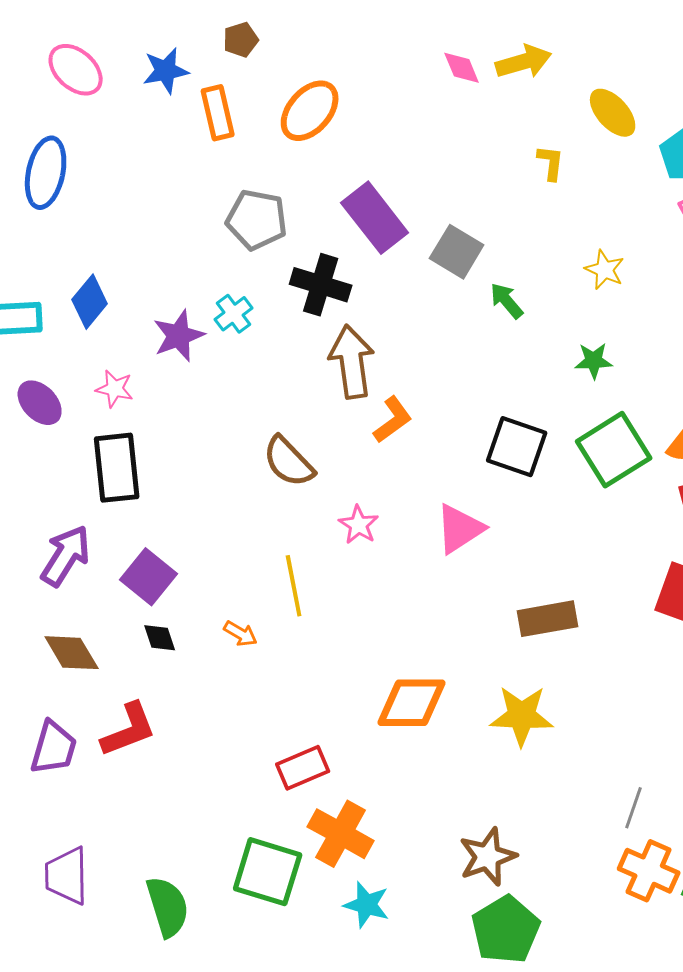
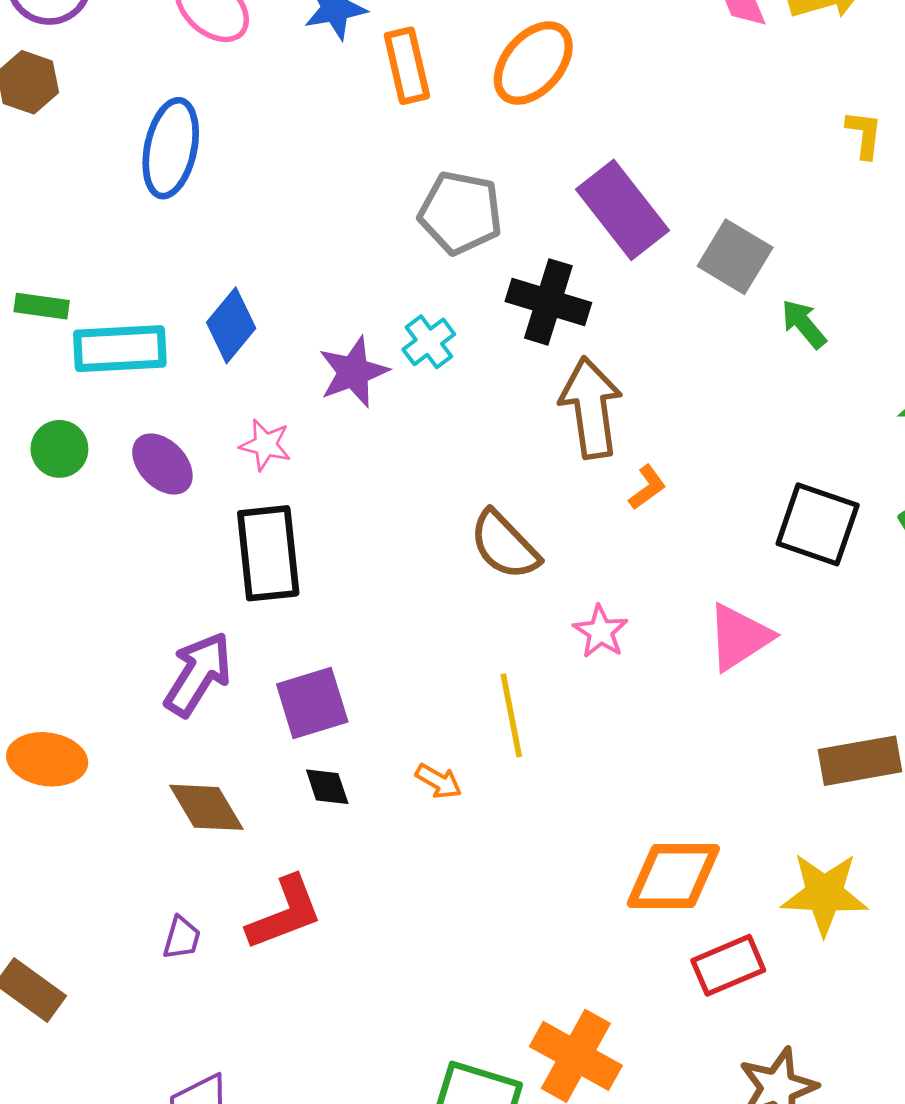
orange L-shape: (393, 420) -> (647, 487), size x0.7
purple square: (149, 577) -> (312, 703), turned 34
purple trapezoid: (54, 748) -> (182, 938), size x0.6
red rectangle: (303, 768) -> (728, 965), moved

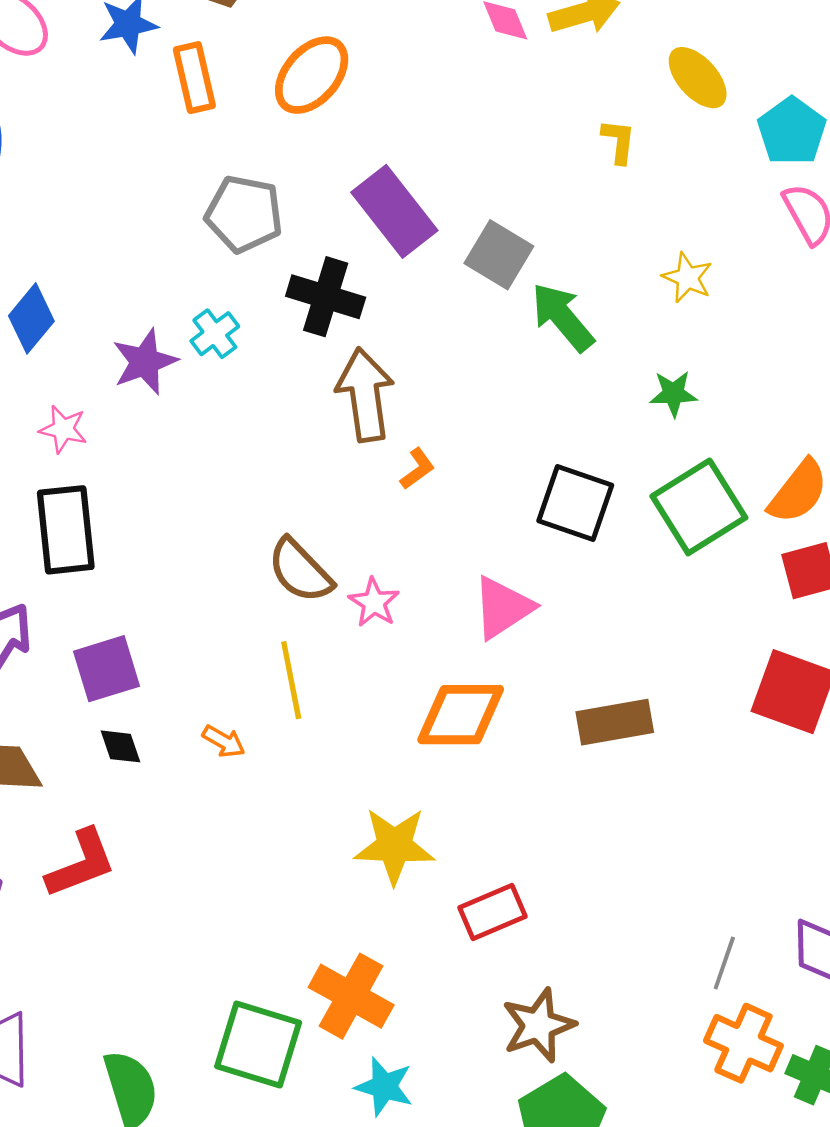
green arrow: (804, 324) -> (563, 317), size x1.5
brown semicircle: (504, 545) -> (300, 571), moved
orange diamond: (673, 876) -> (461, 715), moved
yellow star: (824, 894) -> (394, 846), moved

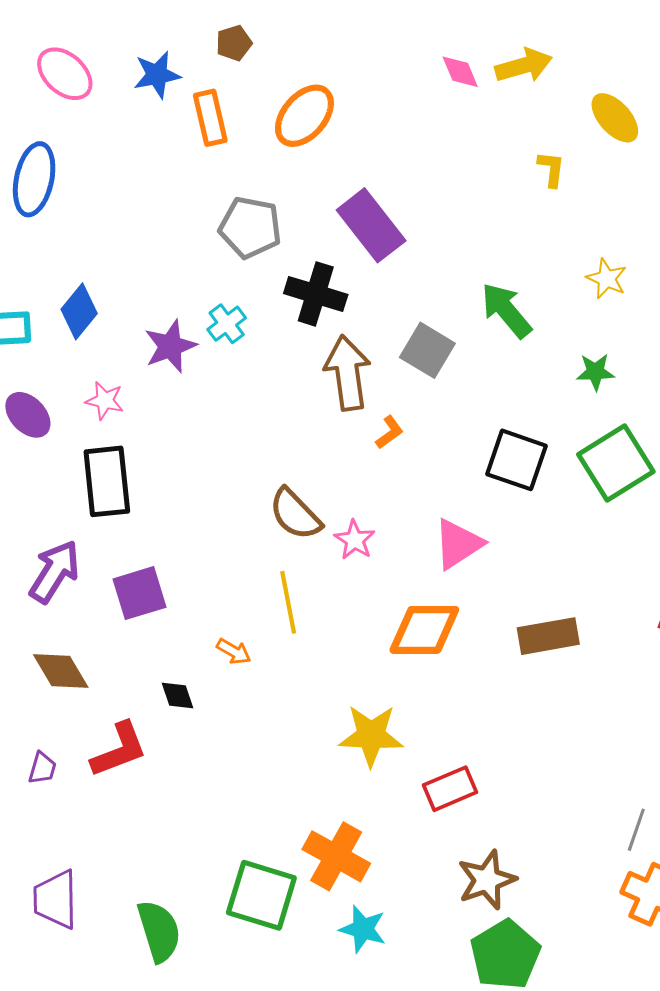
gray square: (499, 255) -> (427, 350), moved
black diamond: (121, 746) -> (177, 696), moved

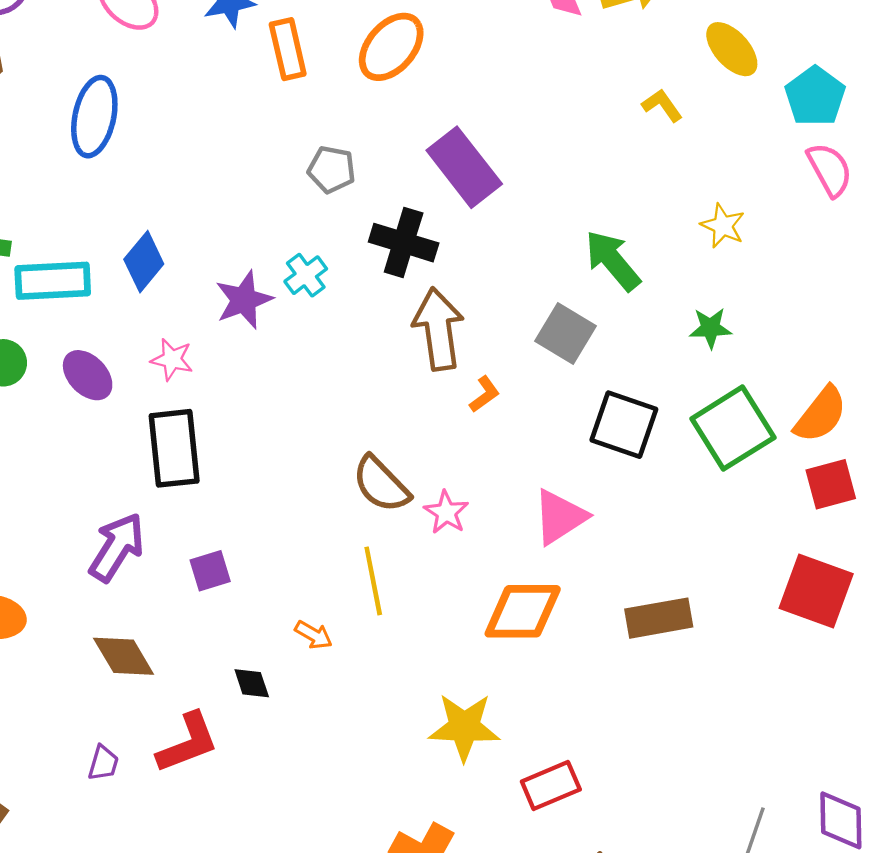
yellow L-shape: (551, 169) -> (662, 105), turned -42
gray pentagon: (250, 227) -> (332, 169), size x0.7
gray square: (427, 350) -> (565, 334), moved
purple square: (140, 593) -> (210, 571), size x0.7

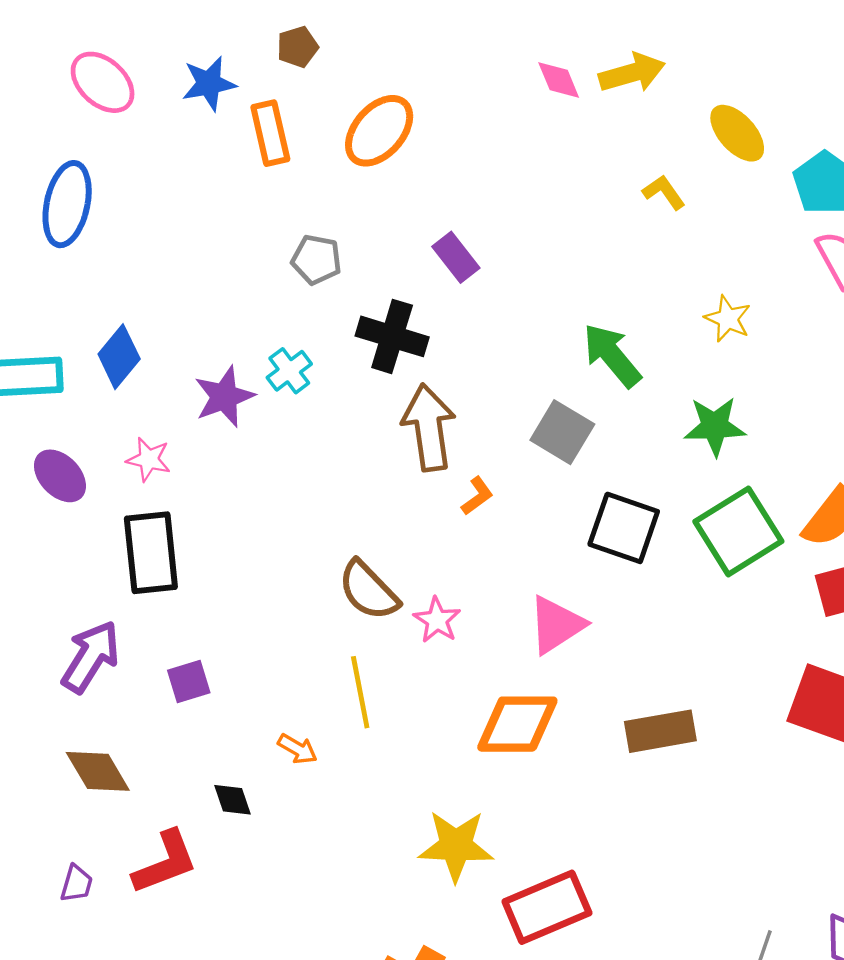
purple rectangle: (464, 167) -> (456, 257), size x0.6
green star: (710, 328) -> (715, 426), size x1.4
red rectangle: (551, 786) -> (547, 907), size x1.4

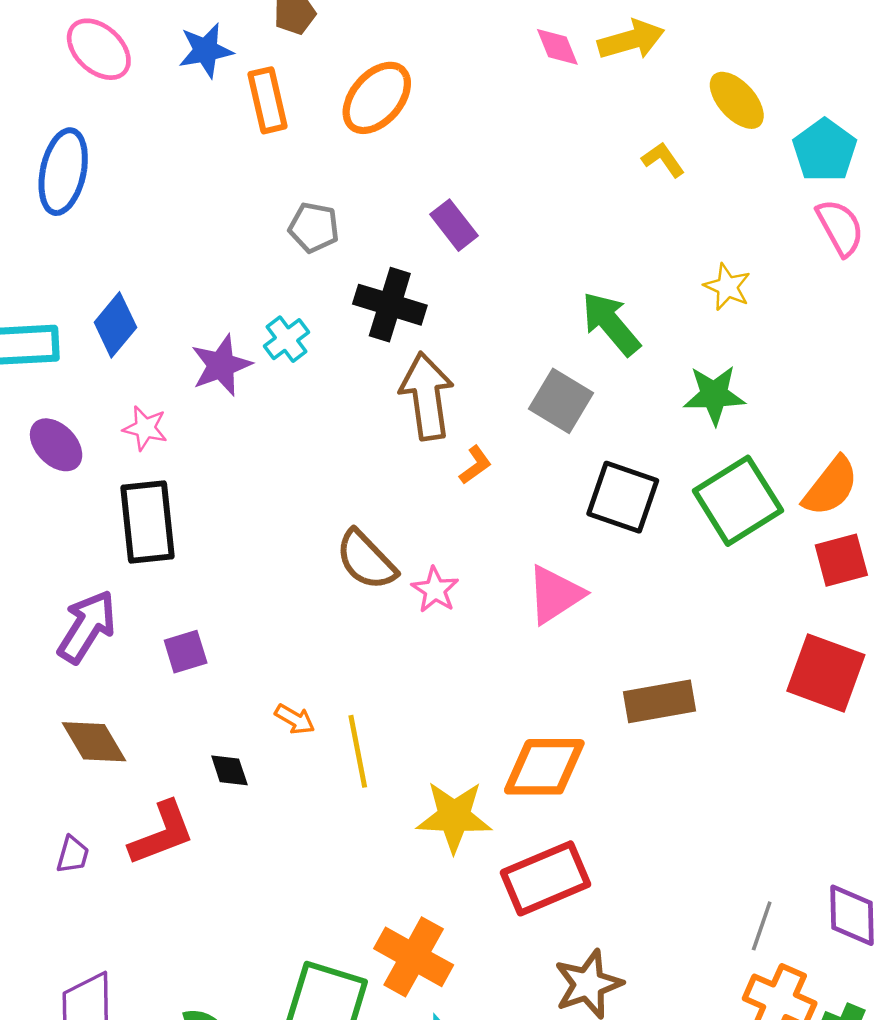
yellow line: (360, 692) -> (358, 751), moved
orange diamond: (517, 724) -> (544, 767), moved

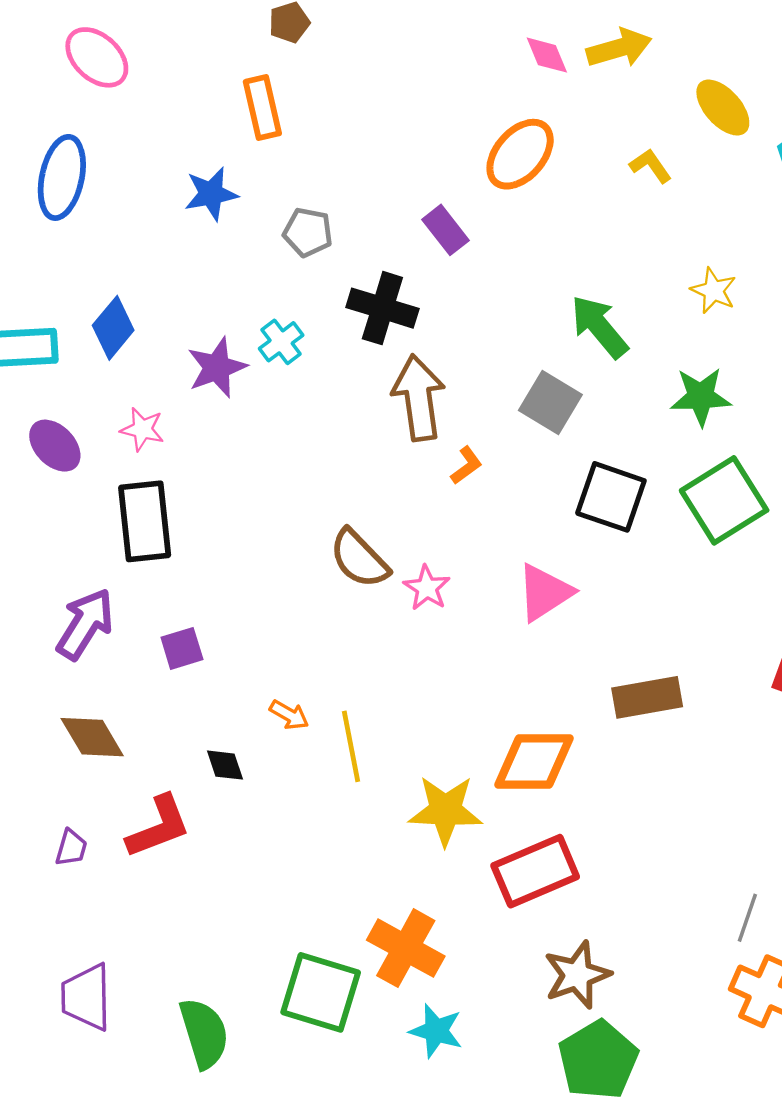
blue star: (206, 50) -> (211, 194), moved
orange ellipse: (377, 98) -> (520, 154), moved

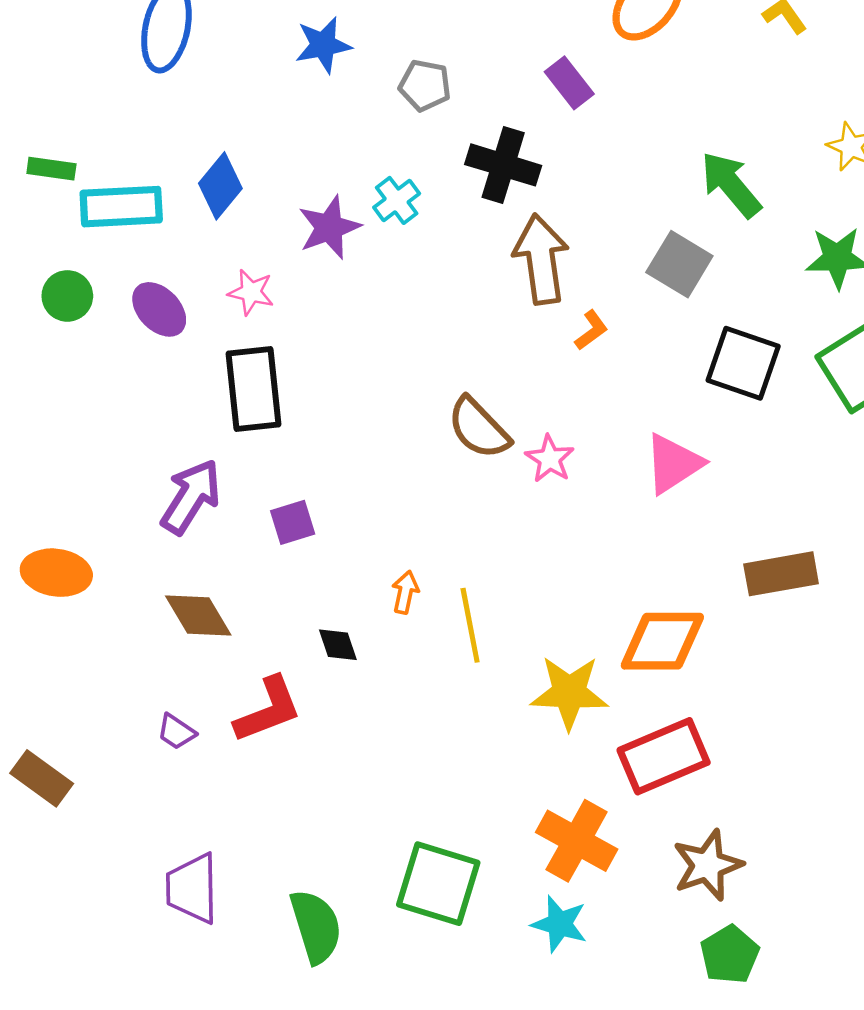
orange arrow: (289, 715) -> (405, 592), turned -108
purple trapezoid: (71, 848) -> (176, 732), turned 108
orange cross: (406, 948) -> (577, 841), moved
green pentagon: (598, 1060) -> (730, 955), size x0.7

